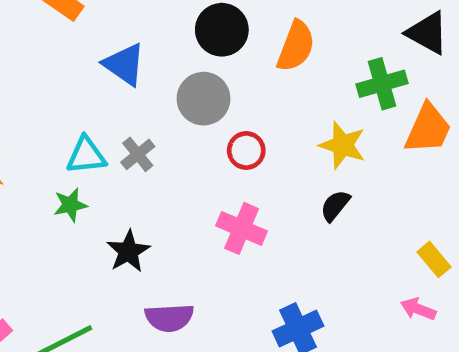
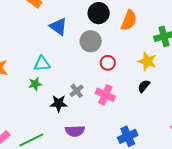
gray cross: (138, 154) -> (77, 91), moved
black star: (128, 251) -> (59, 103), turned 30

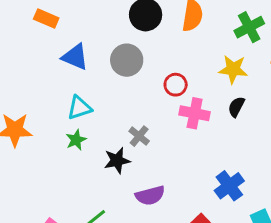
blue triangle: (58, 27) -> (75, 57), moved
gray circle: (91, 41) -> (127, 60), moved
pink cross: (105, 95) -> (195, 113), moved

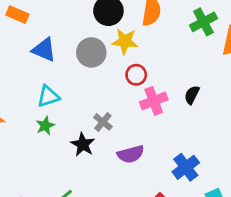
yellow star: (233, 69) -> (125, 41), moved
pink cross: (195, 113) -> (154, 101), turned -32
black star: (117, 161) -> (83, 144), turned -30
purple semicircle: (150, 195) -> (131, 154), moved

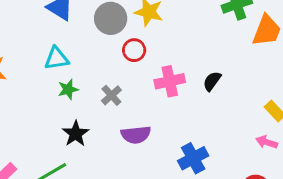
red circle: (136, 75) -> (134, 50), moved
green star: (45, 126) -> (68, 89), moved
black star: (83, 144) -> (76, 134), moved

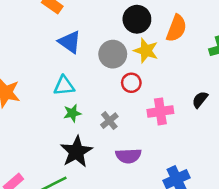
black semicircle: (212, 81) -> (200, 100), moved
black star: (76, 134) -> (76, 152), size x1.4

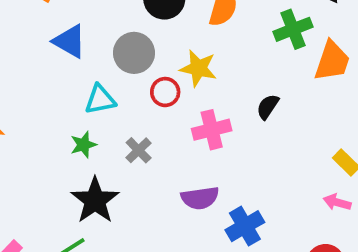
yellow star: (146, 51) -> (198, 68), moved
cyan triangle: (64, 86) -> (100, 99), moved
purple semicircle: (128, 156) -> (200, 198), moved

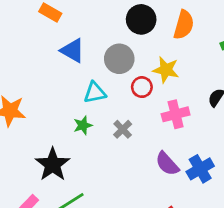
purple semicircle: (200, 198) -> (167, 164), turned 56
black star: (95, 200) -> (53, 164), moved
blue cross: (245, 226) -> (200, 169), moved

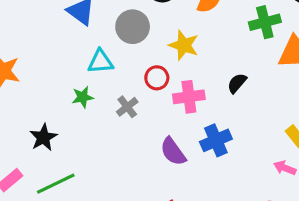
red circle: (142, 87) -> (157, 78), moved
black star: (53, 164) -> (43, 137), size x0.7
blue cross: (200, 169) -> (216, 140), moved

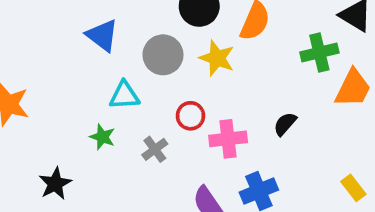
yellow star: (184, 45) -> (217, 58), moved
green star: (83, 97) -> (102, 137), turned 30

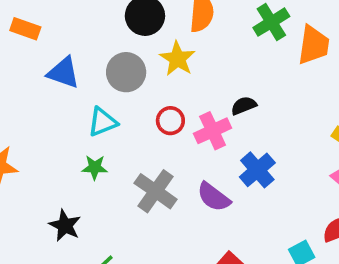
yellow star: (217, 58) -> (177, 59), turned 30
black semicircle: (285, 124) -> (244, 106), moved, turned 45
gray cross: (155, 149) -> (156, 191), moved, size x1.6

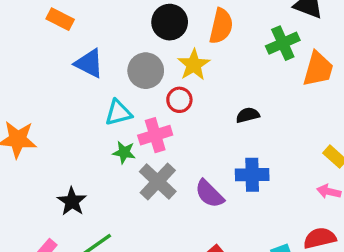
red circle: (170, 121) -> (179, 100), moved
pink cross: (213, 131) -> (155, 135), moved
green star: (95, 167) -> (124, 152), moved
blue cross: (257, 170) -> (252, 175), turned 32

